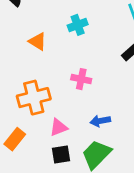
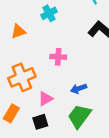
orange triangle: (38, 41) -> (18, 31), turned -42
black square: (61, 154) -> (40, 122), moved

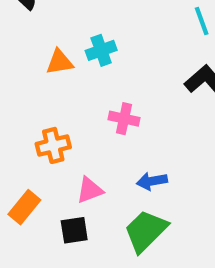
cyan cross: (49, 13) -> (101, 50), moved
orange cross: (22, 77) -> (53, 145), size x0.7

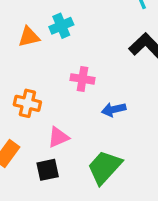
orange cross: (53, 145) -> (27, 103), turned 30
blue arrow: (152, 181) -> (114, 110), moved

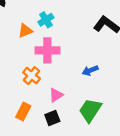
pink cross: (82, 79) -> (47, 50), moved, size x1.5
orange cross: (27, 103) -> (32, 76), turned 36

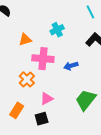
cyan cross: (46, 20) -> (57, 30), moved
blue arrow: (90, 70) -> (71, 66), moved
green trapezoid: (90, 110) -> (86, 100), moved

